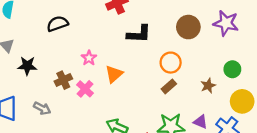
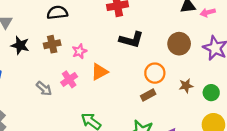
brown cross: (63, 80) -> (52, 44), moved
brown star: (208, 86) -> (186, 86), moved
gray arrow: (42, 108) -> (44, 88), moved

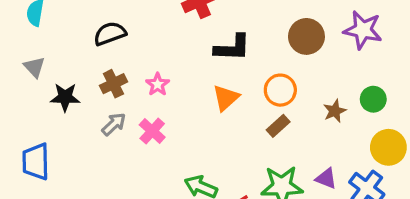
orange triangle: (99, 72) -> (226, 98), moved
brown star: (186, 86) -> (335, 111), moved
gray arrow: (44, 88) -> (114, 124), moved, turned -70

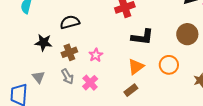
gray triangle: (34, 67) -> (38, 77), moved
black star: (65, 97) -> (43, 42), moved
gray arrow: (114, 124) -> (67, 77), turned 98
brown rectangle: (278, 126) -> (131, 90), moved

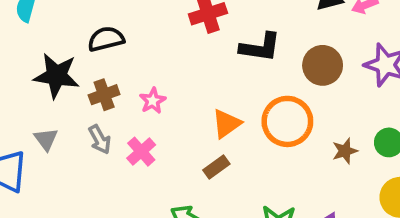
black L-shape: (142, 37) -> (260, 47), moved
black star: (43, 42) -> (57, 76), size x1.4
orange circle: (169, 65) -> (287, 121), size x1.4

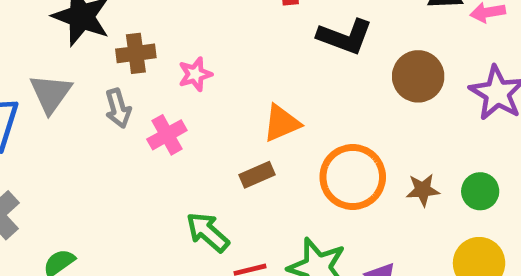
orange circle: (287, 121) -> (353, 177), moved
gray triangle: (46, 139) -> (51, 93), size x1.4

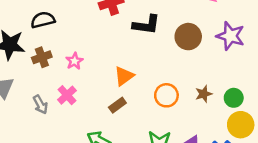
gray arrow: (118, 108) -> (40, 105), moved
orange circle: (353, 177) -> (166, 95), size x0.7
green circle: (480, 191) -> (234, 98), moved

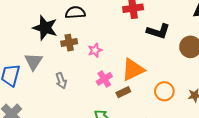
orange triangle: (124, 76) -> (133, 70), size x1.4
pink cross: (67, 95) -> (104, 79), moved

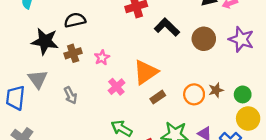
black L-shape: (158, 31) -> (167, 27), turned -145
orange circle: (164, 91) -> (194, 94), moved
brown rectangle: (123, 92) -> (158, 97), moved

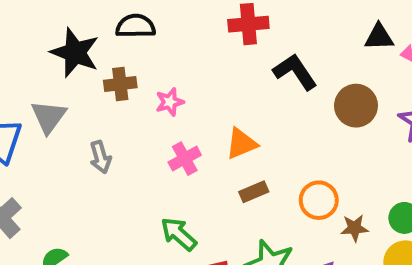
orange triangle: (146, 72) -> (241, 144), size x0.7
brown star: (216, 90) -> (354, 228), moved

